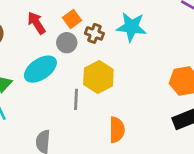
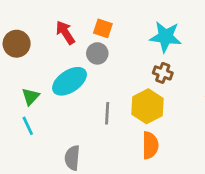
orange square: (72, 19) -> (103, 28), turned -36
brown cross: (94, 33) -> (163, 73), moved
yellow hexagon: (98, 77) -> (147, 106), moved

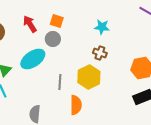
cyan star: (166, 37) -> (102, 27), size x0.7
orange semicircle: (150, 145) -> (76, 105), moved

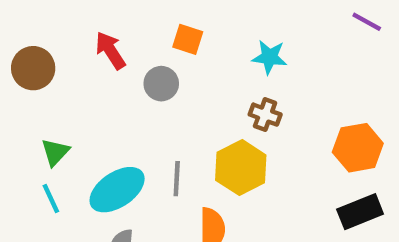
orange square: (57, 21) -> (188, 39), moved
cyan ellipse: (33, 59) -> (117, 190), moved

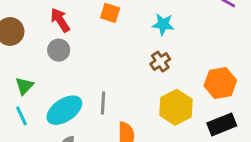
gray circle: (161, 84) -> (59, 50), moved
brown cross: (265, 115) -> (160, 62), turned 36
yellow hexagon: (241, 168) -> (176, 107), moved

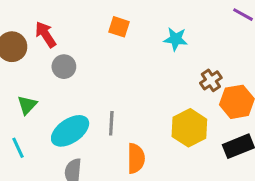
red arrow: (60, 20) -> (46, 34), moved
brown cross: (160, 62) -> (211, 80), moved
cyan line: (21, 116) -> (18, 148), moved

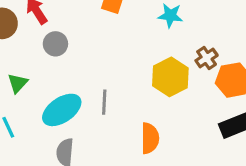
yellow hexagon: (189, 128) -> (170, 77), moved
orange semicircle: (136, 158) -> (150, 138), moved

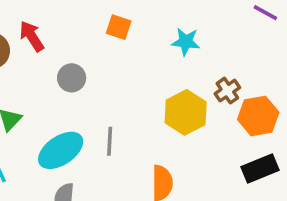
gray circle: (55, 44) -> (72, 78), moved

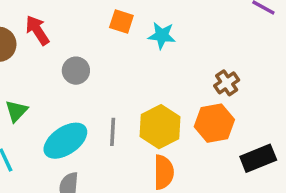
cyan star: (186, 42) -> (162, 36), moved
yellow hexagon: (186, 112) -> (160, 127), moved
orange hexagon: (258, 116) -> (214, 123), moved

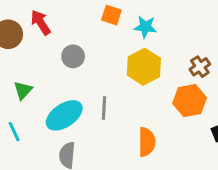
yellow hexagon: (160, 127) -> (144, 67), moved

